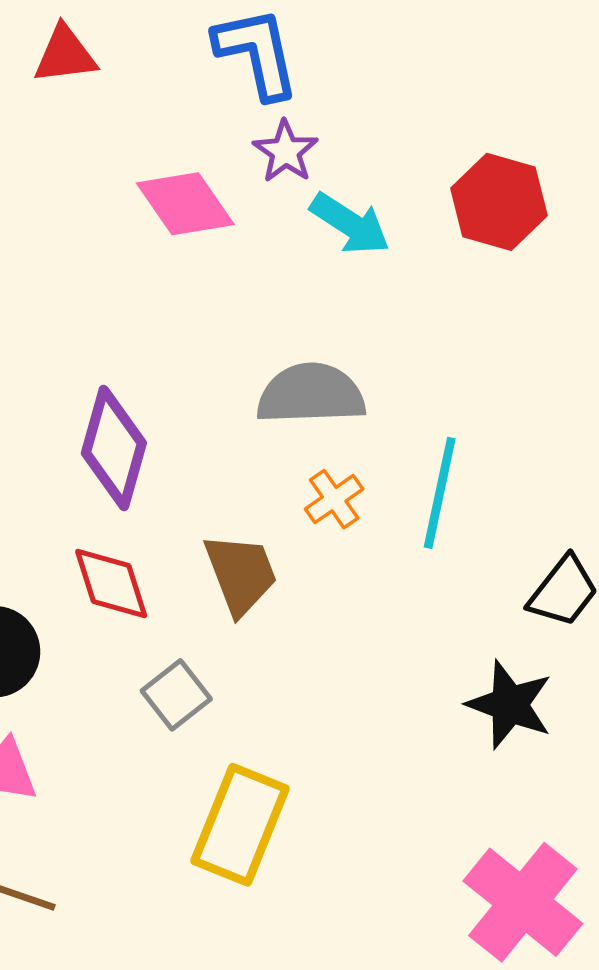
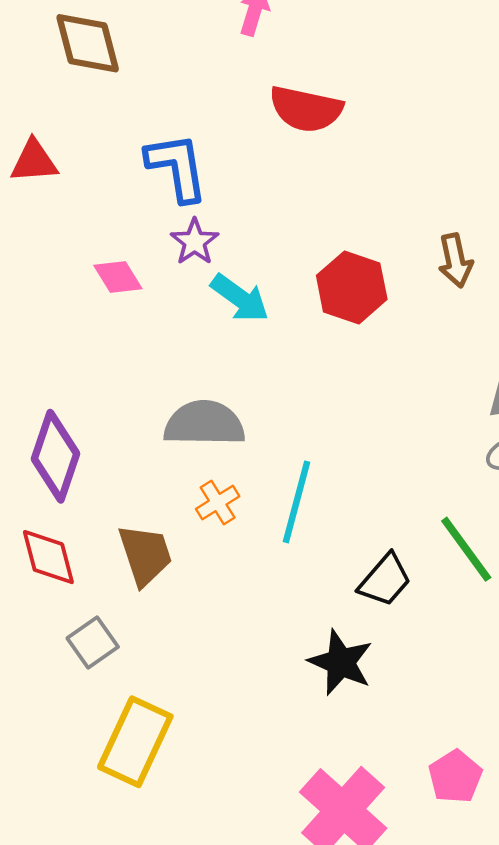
pink diamond: (185, 204) -> (118, 277), size x0.7

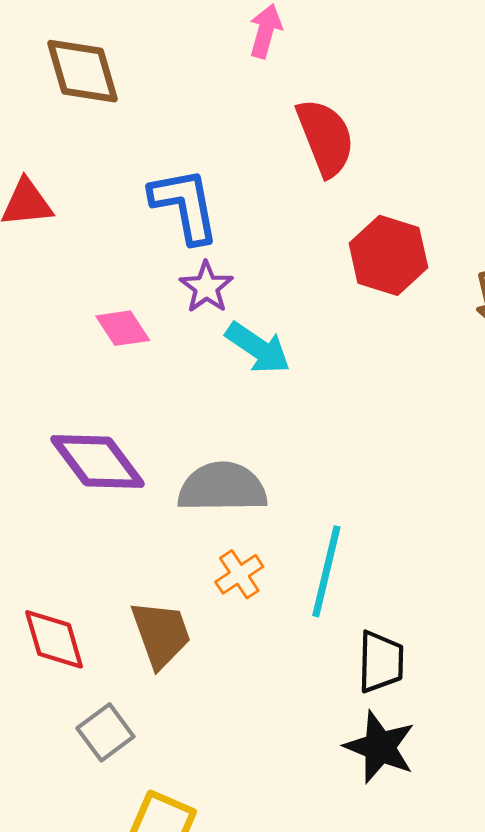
red semicircle: (306, 109) -> (325, 137), turned -122
red hexagon: (352, 287) -> (388, 255), moved
purple diamond: (55, 456) -> (97, 462), moved, turned -54
black trapezoid: (385, 580) -> (381, 662), moved, turned -38

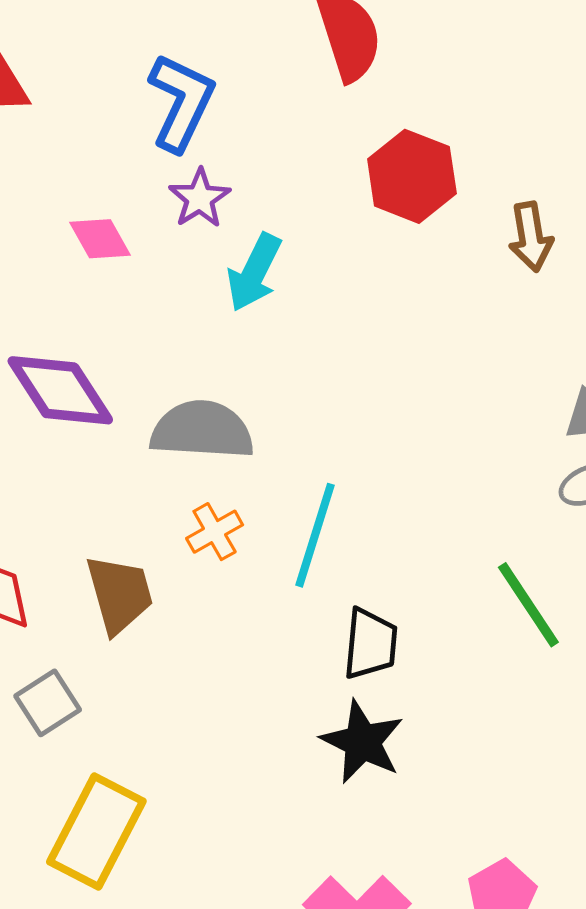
blue L-shape: (185, 205) -> (181, 102), turned 32
cyan arrow: (258, 348) -> (254, 272), turned 78

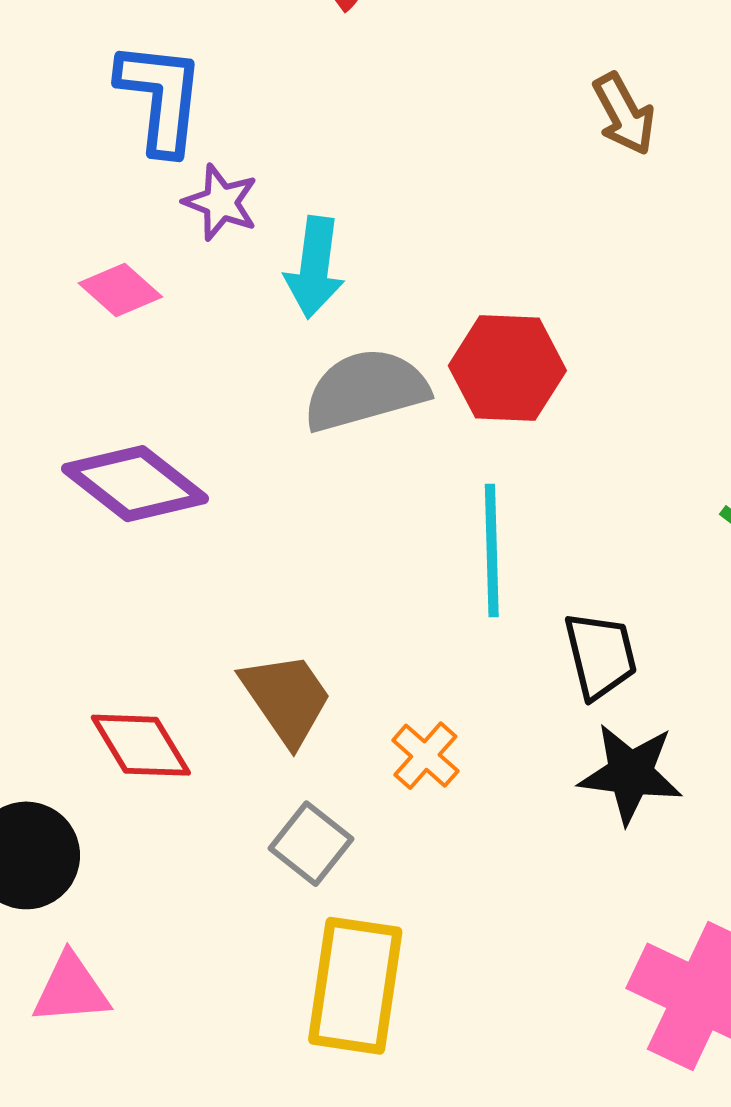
red hexagon: (412, 176) -> (507, 368), moved
gray semicircle: (202, 430) -> (366, 390), moved
orange cross: (215, 532) -> (425, 756), moved
gray square: (48, 703) -> (311, 844), moved

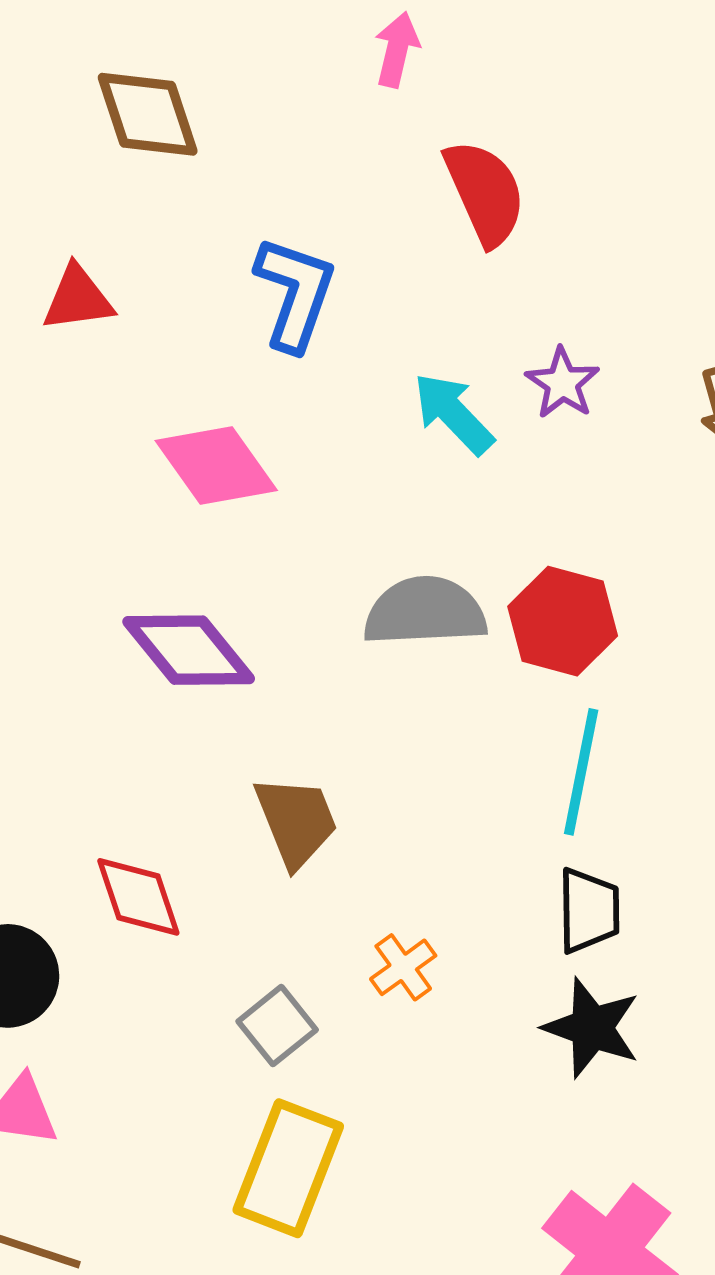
purple star: (221, 202) -> (563, 383), moved
cyan arrow: (315, 267) -> (453, 414), moved, turned 116
pink diamond: (120, 290) -> (216, 466), size x1.6
cyan line: (492, 550) -> (581, 772), moved
brown trapezoid: (286, 698) -> (296, 821), moved

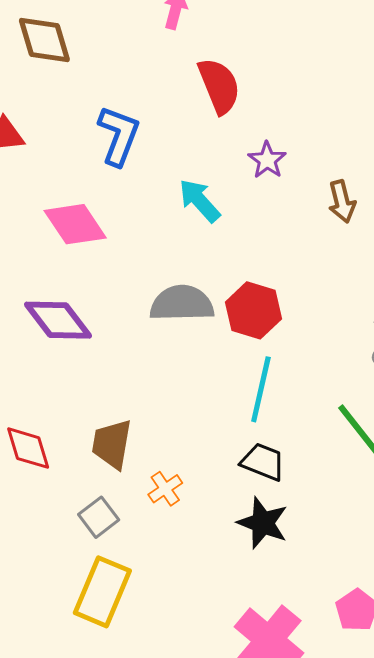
purple star: (563, 383) -> (267, 160), moved
brown trapezoid: (296, 821) -> (112, 444), moved, turned -150
black trapezoid: (589, 911) -> (263, 462), turned -69

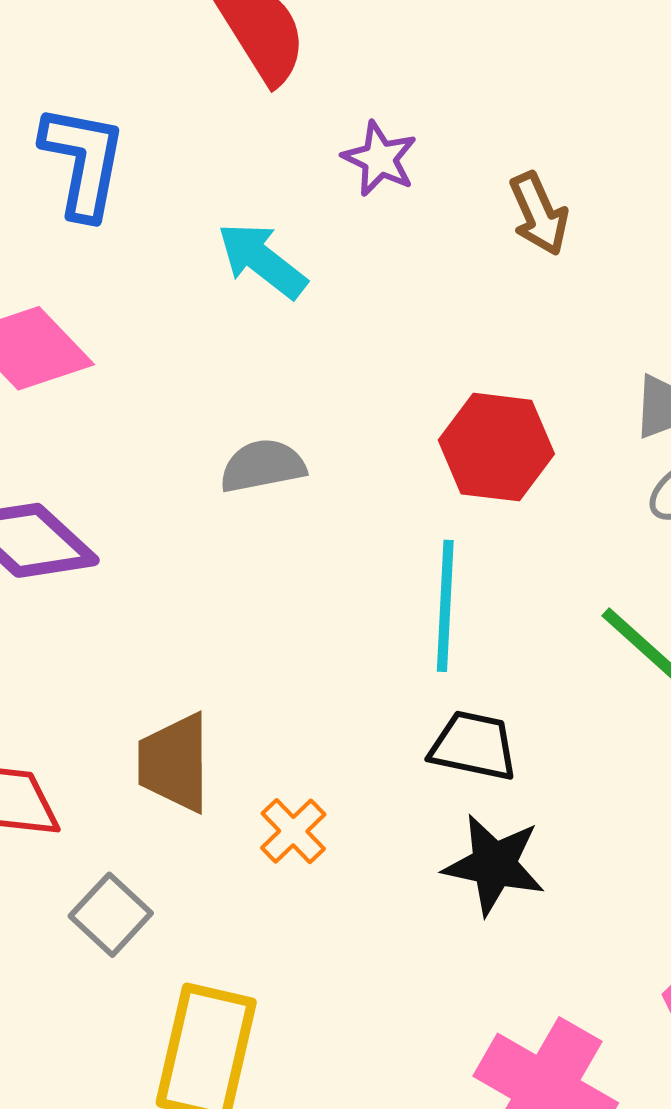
gray semicircle: (182, 303) -> (263, 466), size x0.7
red hexagon: (253, 310) -> (496, 447), moved
gray square: (99, 517) -> (111, 915), moved

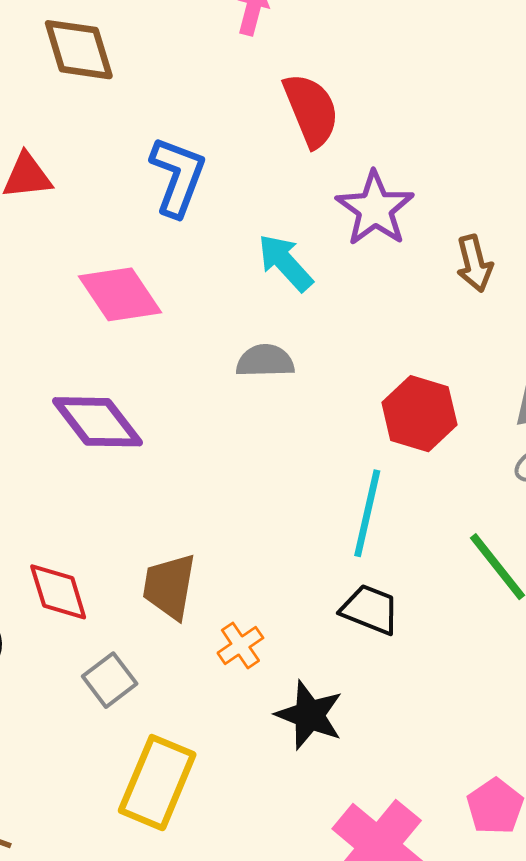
purple star: (380, 159) -> (375, 209), size x1.5
gray semicircle: (263, 466) -> (265, 361), moved
black star: (494, 865) -> (309, 715), moved

